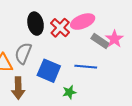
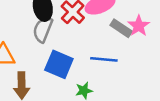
gray semicircle: (23, 53) -> (43, 30), moved

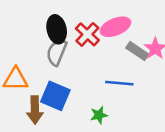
blue square: (59, 64) -> (55, 96), moved

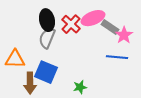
gray rectangle: (137, 51) -> (110, 27), moved
blue line: (119, 83) -> (117, 57), moved

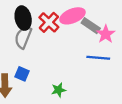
blue square: (46, 72) -> (22, 74), size x0.6

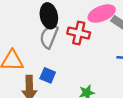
red cross: (49, 22) -> (79, 33), moved, turned -30

